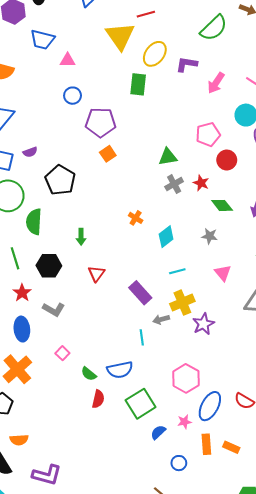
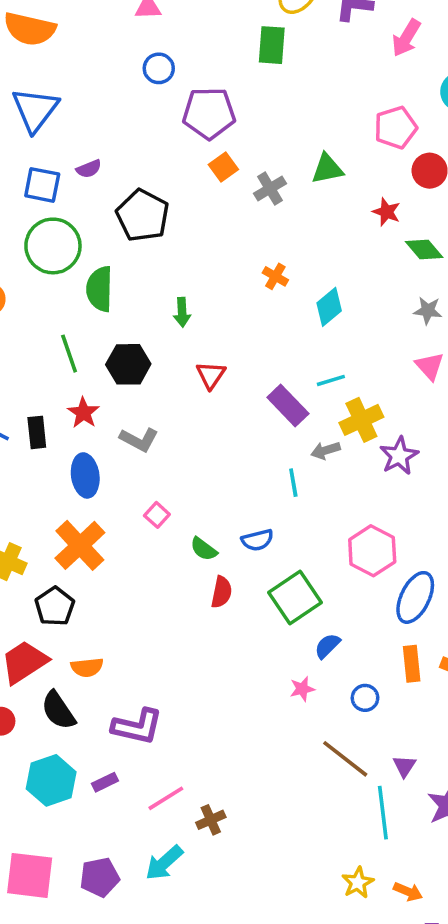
gray cross: (174, 184) -> (270, 189), moved
gray star: (210, 236) -> (428, 310), moved
cyan line: (177, 271) -> (331, 380), moved
blue semicircle: (120, 370) -> (257, 540), size x0.7
pink star: (184, 422) -> (302, 689), moved

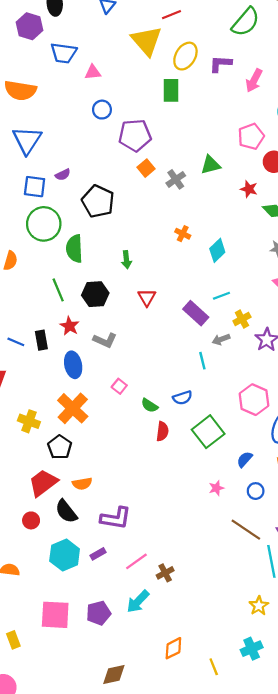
yellow cross: (361, 420) -> (242, 319), size x0.7
blue semicircle: (327, 646) -> (245, 459), moved

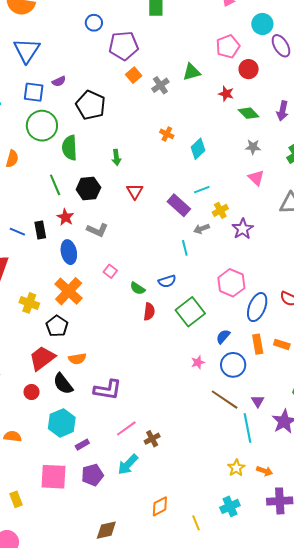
blue circle: (256, 491) -> (233, 365), size x1.6
purple rectangle: (98, 554) -> (82, 445), moved

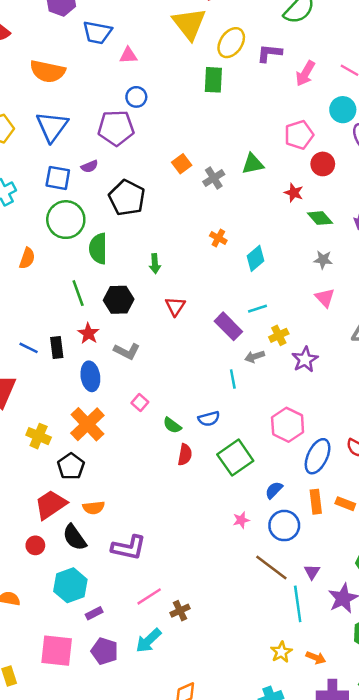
purple pentagon: (124, 46) -> (116, 128), moved
purple pentagon: (92, 475) -> (105, 651), turned 30

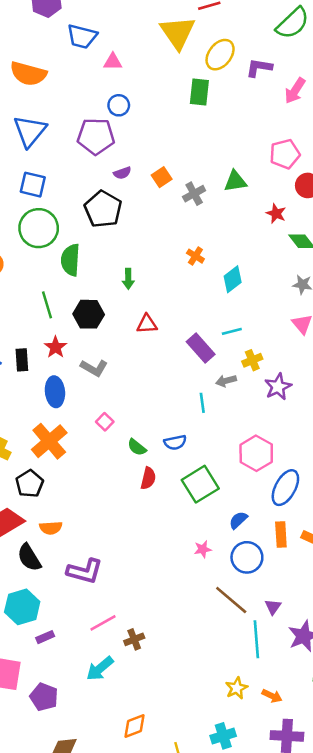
purple semicircle: (90, 166) -> (122, 173), moved
red triangle: (175, 306) -> (147, 324), turned 50
purple pentagon: (105, 651) -> (44, 697), moved

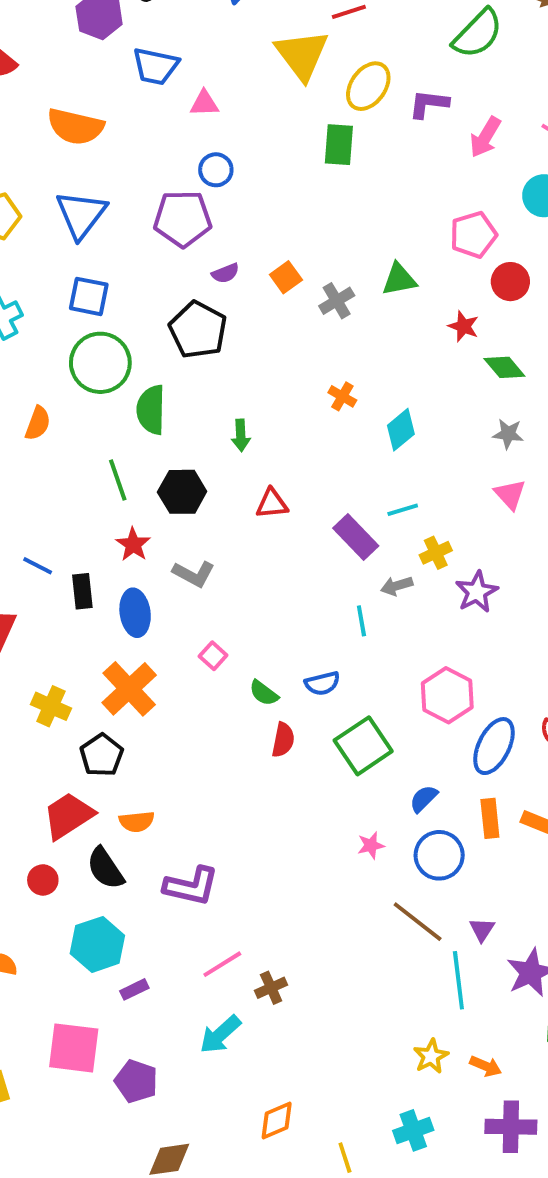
black rectangle: (22, 360) -> (82, 591), moved

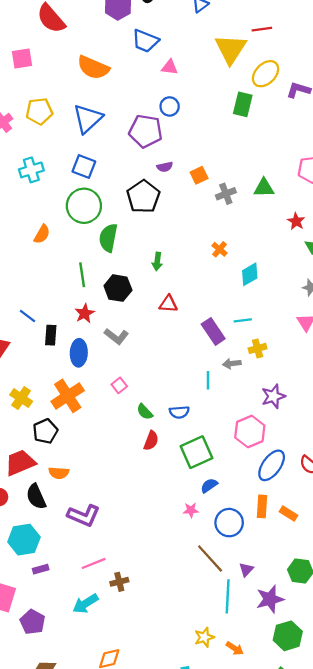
purple star: (477, 592) -> (273, 396), moved
blue semicircle: (424, 799) -> (209, 486), moved

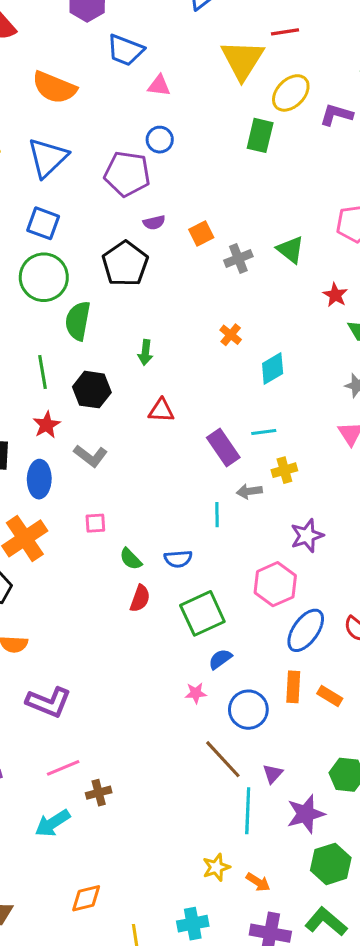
green triangle: (264, 188) -> (290, 250), turned 40
pink square: (119, 385) -> (95, 523), turned 35

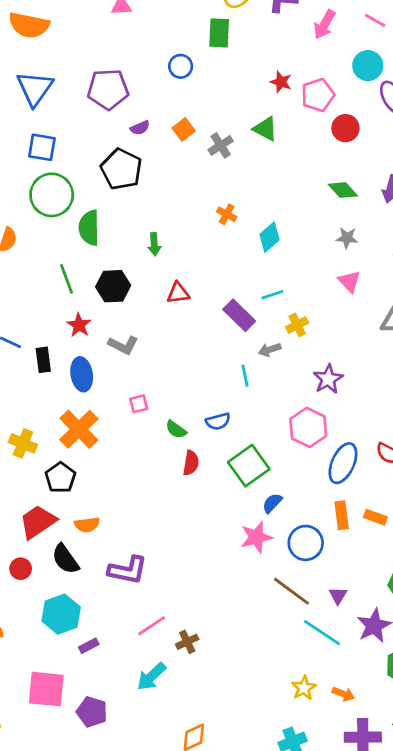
blue circle: (160, 140) -> (181, 66), moved
red star: (335, 295) -> (281, 82), moved
pink star: (196, 693) -> (256, 537), size x1.6
cyan line: (248, 811) -> (322, 633), turned -48

